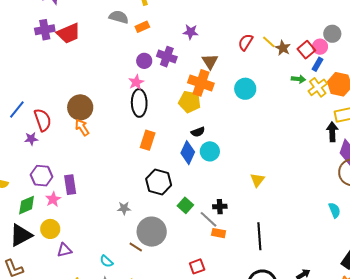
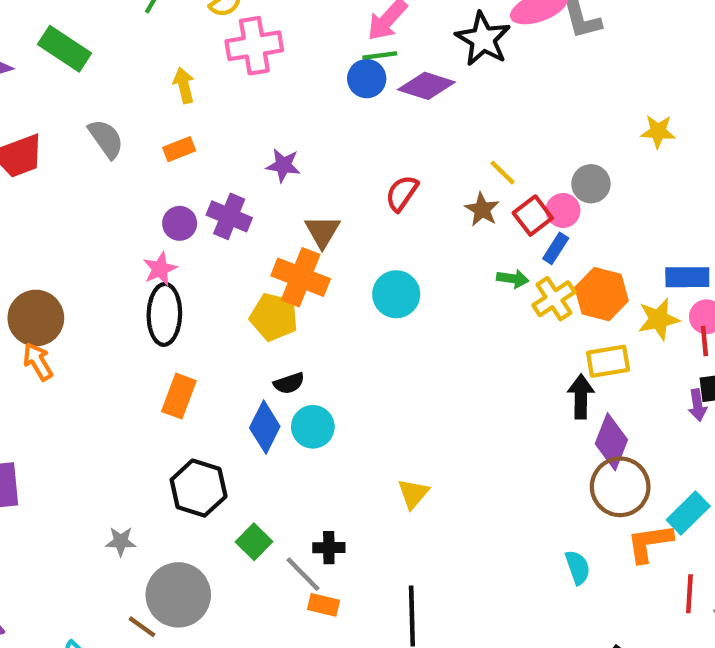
gray semicircle: (119, 17) -> (106, 139), moved, turned 36
yellow line: (269, 42) -> (502, 173), moved

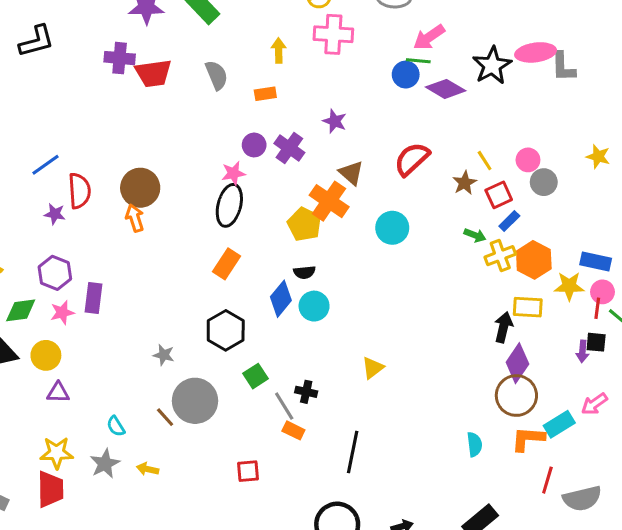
red semicircle: (402, 193) -> (412, 159), size x1.4
pink circle: (563, 210) -> (528, 160), moved
brown triangle: (322, 231) -> (351, 173), turned -32

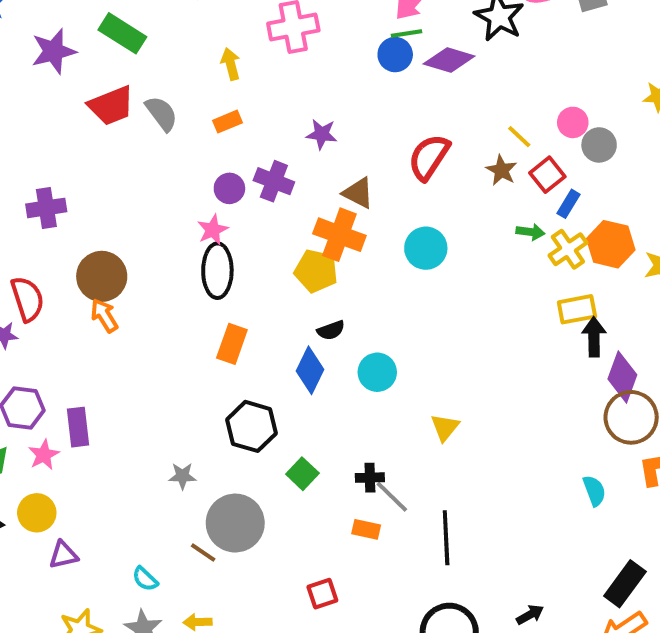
purple cross: (120, 58) -> (46, 208), moved
red trapezoid: (153, 73) -> (111, 106), moved
cyan circle: (314, 306) -> (377, 372), moved
yellow rectangle: (528, 307) -> (577, 309), moved
gray line: (284, 406) -> (392, 497), moved

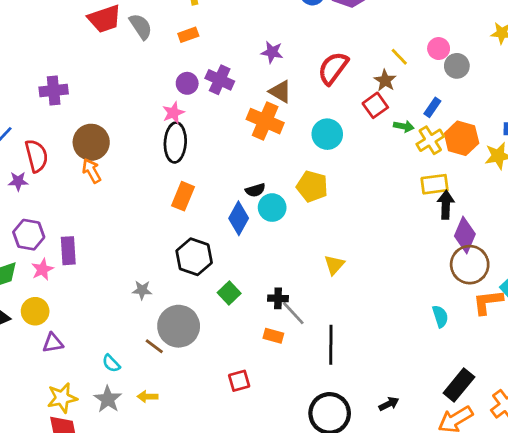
purple star: (322, 134) -> (272, 52), moved
red square: (547, 175) -> (375, 105), moved
yellow pentagon: (316, 271) -> (312, 186), moved
cyan circle: (377, 372) -> (272, 208), moved

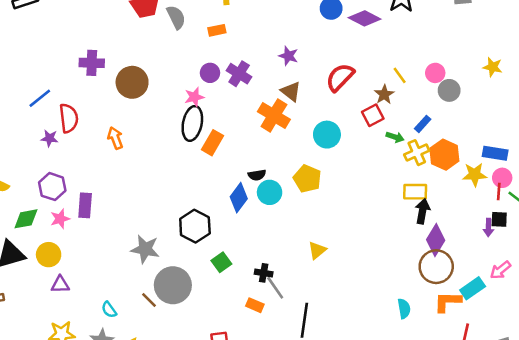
brown circle: (91, 142) -> (132, 82), moved
orange rectangle: (183, 196) -> (212, 143), moved
gray star: (142, 290) -> (145, 249), size x1.6

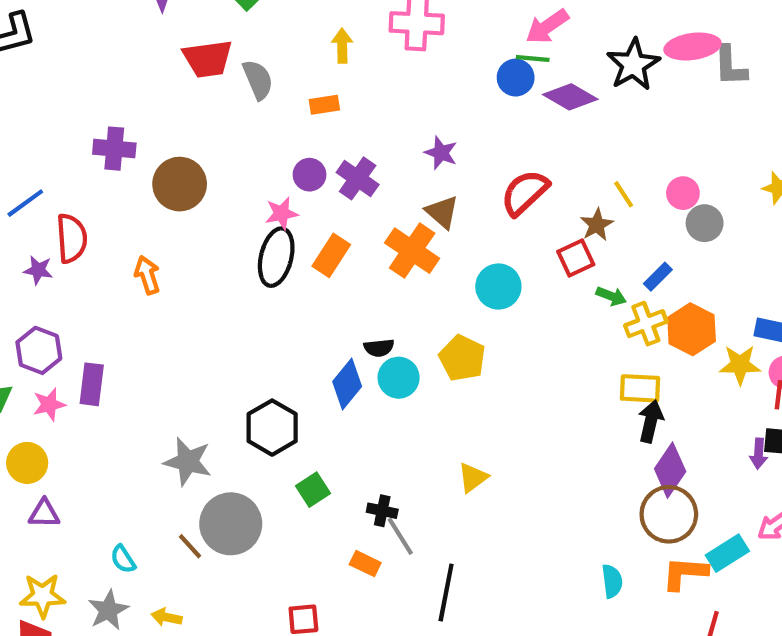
orange rectangle: (212, 143) -> (331, 255), moved

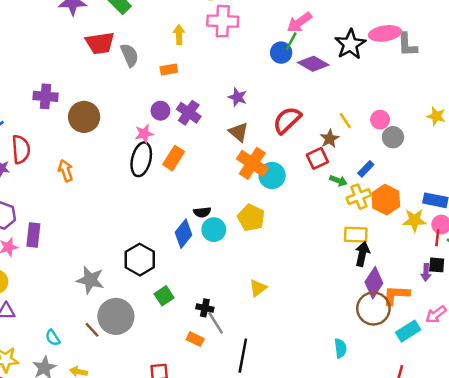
green line: (533, 59) -> (291, 41), turned -66
orange cross: (412, 251) -> (252, 163), moved
orange L-shape: (685, 573) -> (396, 295), moved

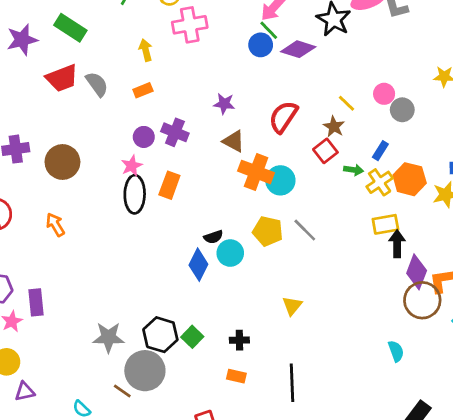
green line: (291, 41) -> (269, 30), turned -60
black hexagon: (140, 260) -> (160, 335), moved
gray line: (216, 323) -> (305, 230), moved

